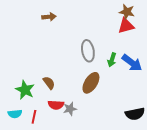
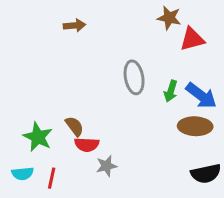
brown star: (127, 12) -> (169, 18), moved
brown ellipse: (91, 83) -> (195, 126), moved, turned 60
red semicircle: (56, 105) -> (87, 145), moved

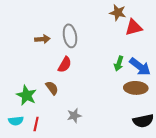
brown arrow: (75, 25) -> (42, 39), moved
gray ellipse: (134, 77) -> (70, 36), moved
red semicircle: (87, 145) -> (65, 65), moved, turned -63

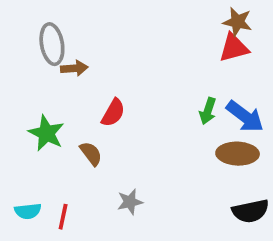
brown star: (118, 13) -> (238, 22), moved
gray ellipse: (70, 36) -> (52, 44), moved
green star: (26, 95) -> (46, 133), moved

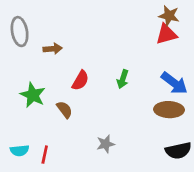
gray ellipse: (52, 44) -> (20, 32), moved
green arrow: (208, 111) -> (123, 79), moved
gray star: (130, 202) -> (106, 144), moved

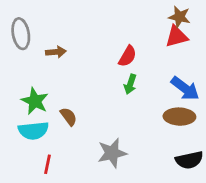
red semicircle: (80, 80) -> (127, 56), moved
gray star: (106, 144) -> (112, 153), size x1.5
cyan semicircle: (20, 151) -> (33, 131), moved, size x1.5

